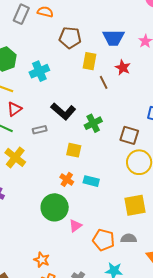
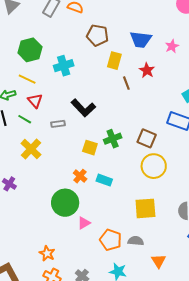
red triangle: (14, 109) -> (35, 101), turned -42
green cross: (93, 123) -> (113, 139), moved

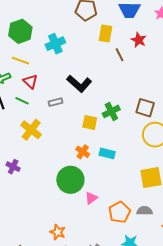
orange pentagon: (111, 240) -> (119, 212), turned 30

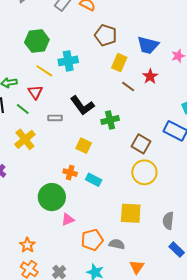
brown line: (120, 55) -> (128, 86), turned -40
yellow line: (20, 61) -> (44, 71), moved
green cross: (111, 111) -> (110, 120), moved
orange cross: (83, 152) -> (70, 173), turned -32

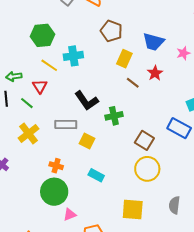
gray rectangle: (55, 118) -> (66, 125), moved, size x1.5
orange cross: (70, 173) -> (56, 166), moved
gray semicircle: (168, 221) -> (174, 205), moved

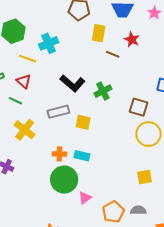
cyan rectangle: (96, 175) -> (82, 156), moved
yellow square: (133, 209) -> (145, 177), size x0.7

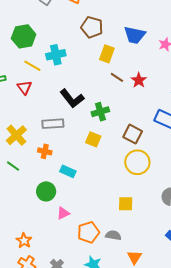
red star: (132, 39) -> (139, 80), moved
green line: (15, 101) -> (13, 166), moved
yellow square: (83, 122) -> (93, 139), moved
orange cross: (59, 154) -> (45, 151), moved
green circle: (64, 180) -> (46, 191), size x0.7

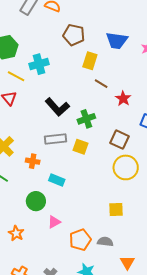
red star: (139, 80) -> (123, 99), moved
gray rectangle: (53, 124) -> (55, 139), moved
orange star: (24, 241) -> (16, 233), moved

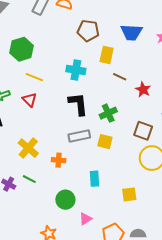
cyan cross: (39, 64) -> (76, 70), moved, turned 30
black L-shape: (57, 107) -> (78, 104), turned -140
cyan rectangle: (57, 180) -> (95, 179), moved, turned 70
yellow square: (116, 210) -> (129, 194), moved

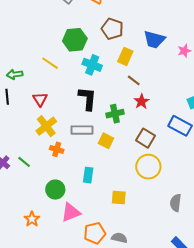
green hexagon: (22, 49) -> (75, 40), moved
red star: (143, 90) -> (141, 101), moved
red triangle: (30, 100) -> (40, 99), moved
yellow cross: (28, 148) -> (46, 126), moved
pink triangle: (85, 219) -> (71, 212), size x1.5

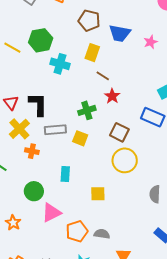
brown pentagon: (112, 29) -> (89, 21), moved
yellow line: (50, 63) -> (12, 48), moved
black L-shape: (87, 98) -> (38, 104), moved

